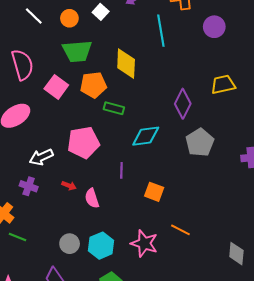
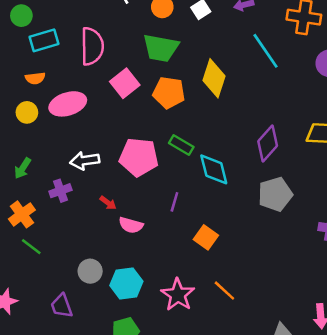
cyan line: (161, 31) -> (265, 51), turned -40
green rectangle: (114, 108) -> (181, 145), moved
cyan diamond: (146, 136) -> (214, 169), turned 68
purple cross: (29, 186) -> (60, 191), turned 36
pink semicircle: (92, 198) -> (131, 225), turned -72

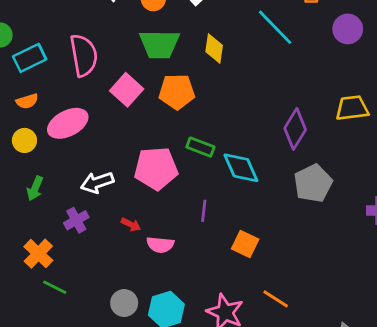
yellow diamond: (214, 78) -> (214, 49), moved, size x0.7
green arrow: (23, 168) -> (35, 188), moved

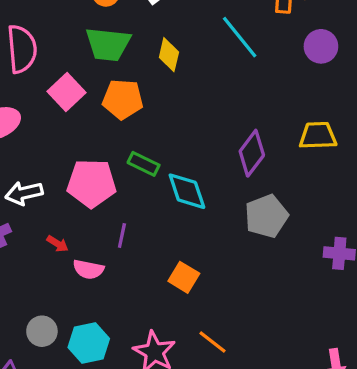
purple line: (204, 211) -> (122, 236), moved

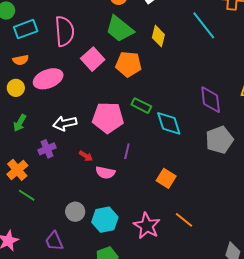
green trapezoid: (108, 44) -> (120, 29), turned 32
purple diamond: (252, 153) -> (211, 100), turned -44

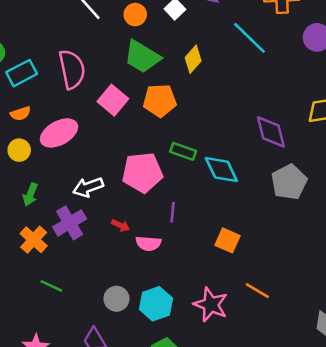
yellow diamond: (158, 36) -> (193, 59), turned 35
purple cross: (47, 149) -> (70, 223), size x1.4
orange cross: (17, 170) -> (34, 240), moved

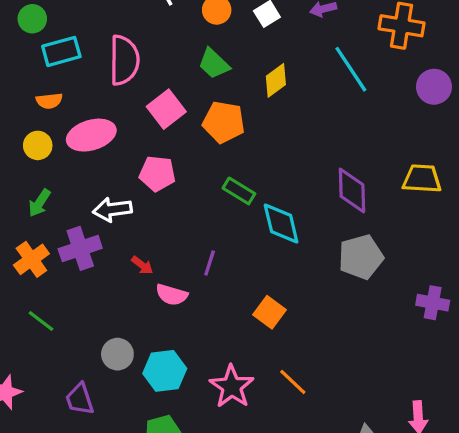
green trapezoid: (142, 57) -> (214, 64), size x0.7
pink pentagon: (142, 172) -> (157, 174), moved, size x0.7

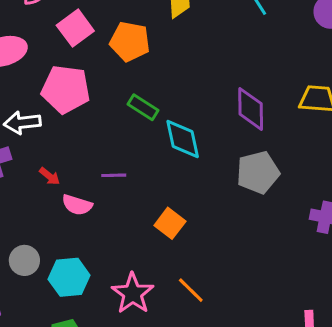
pink pentagon: (157, 174) -> (66, 89), size x1.4
purple line: (210, 263) -> (114, 175), turned 70

